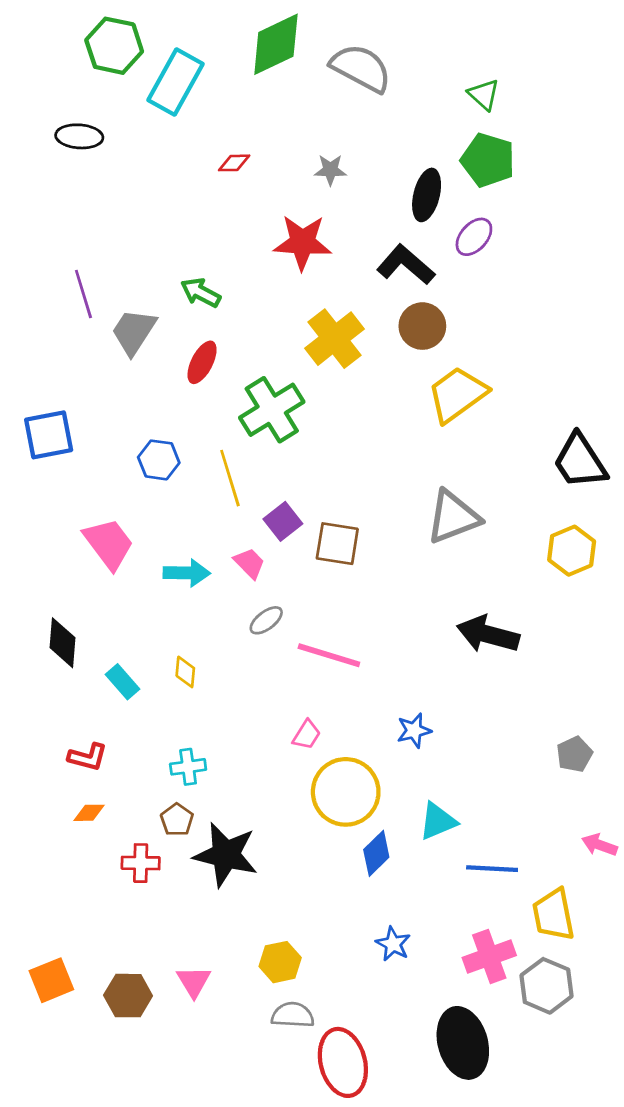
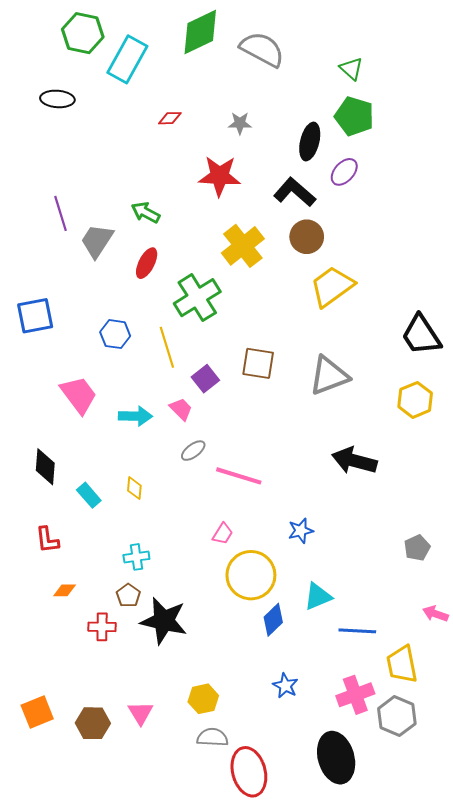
brown square: (337, 544) -> (258, 363), moved
red L-shape: (88, 757) -> (47, 540), moved, turned 68

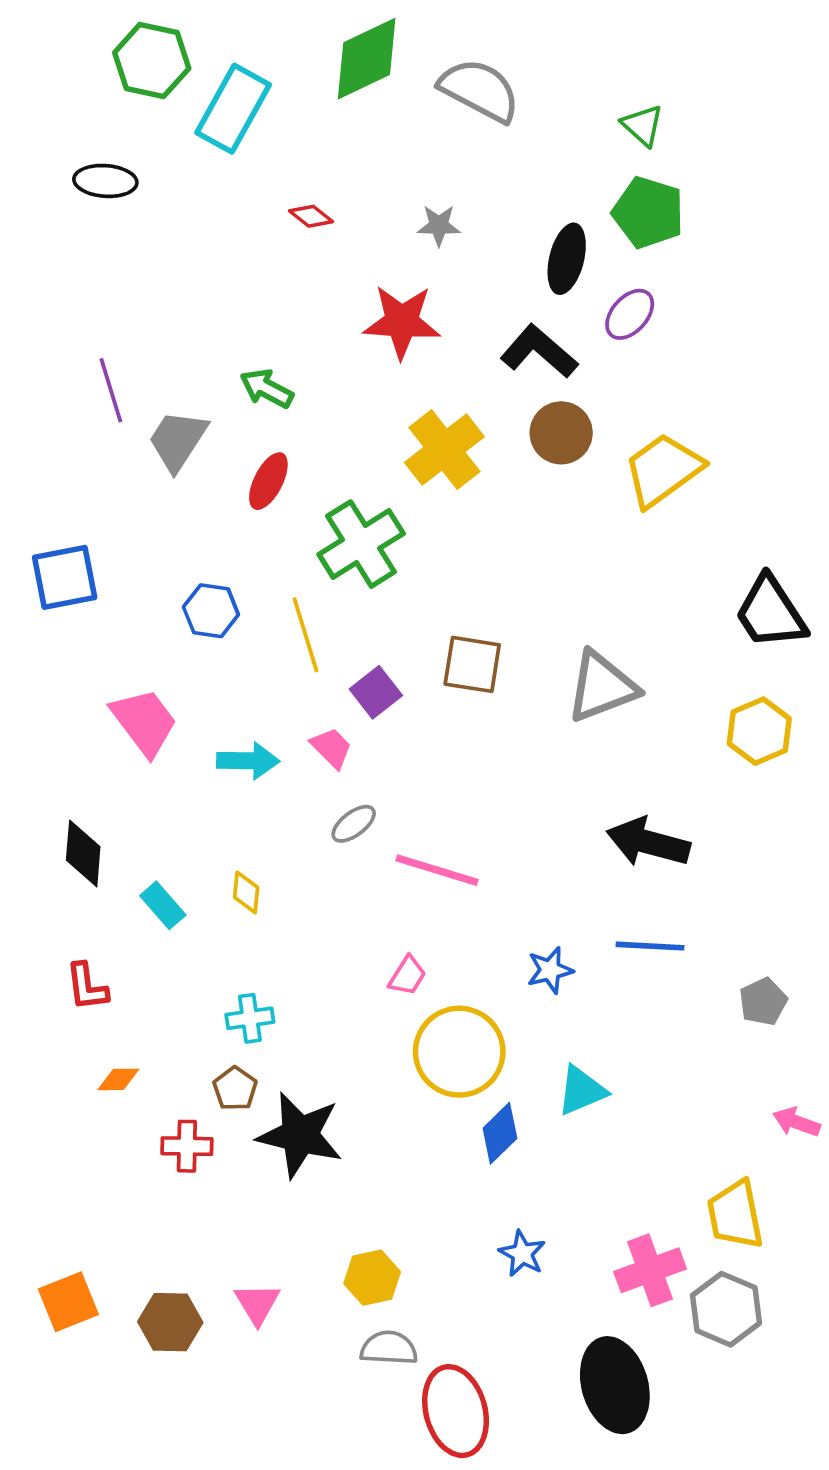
red diamond: (170, 118) -> (311, 216), turned 40
yellow trapezoid: (332, 286) -> (663, 470), moved
blue line: (357, 631) -> (650, 946), moved

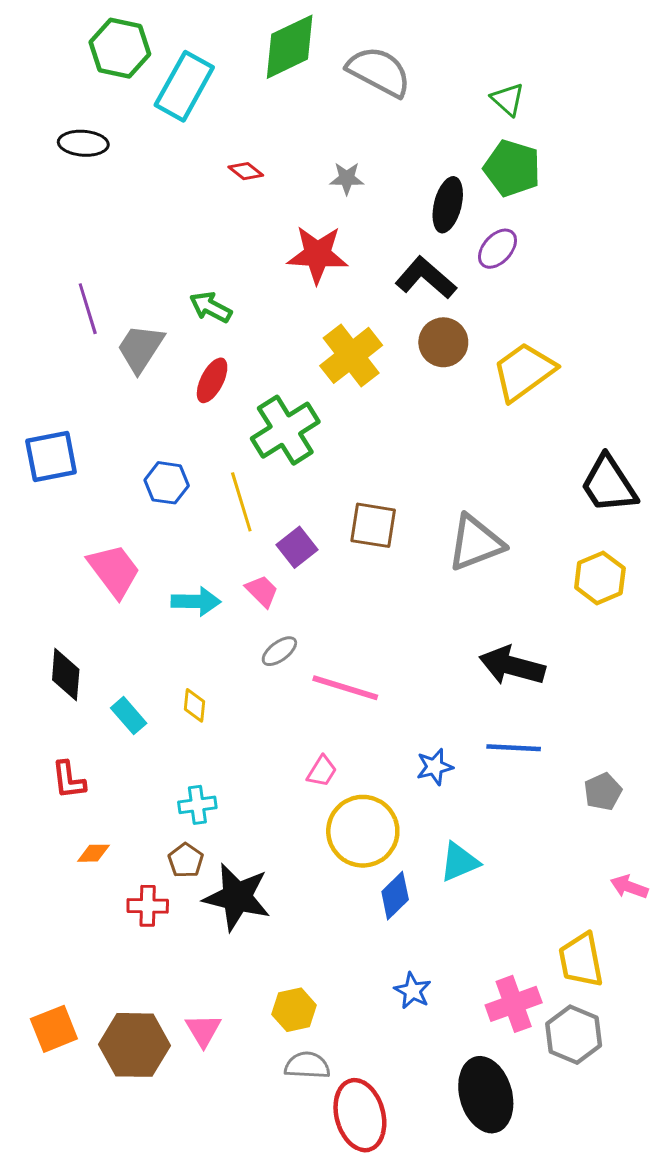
brown hexagon: (170, 1322) -> (134, 1045), size x1.4

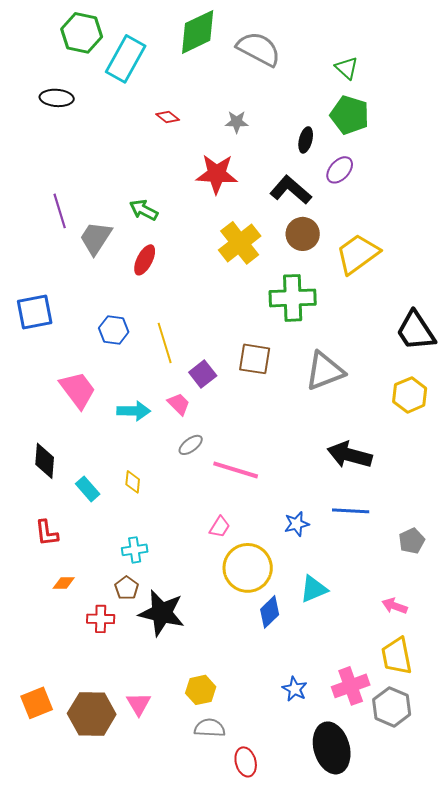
black ellipse: (448, 205) -> (306, 140), size x0.7
green cross: (285, 430) -> (293, 298), moved, turned 30
pink arrow: (629, 887) -> (395, 606), moved
blue star: (413, 991) -> (295, 689), moved
red ellipse: (360, 1115) -> (246, 762), size x0.6

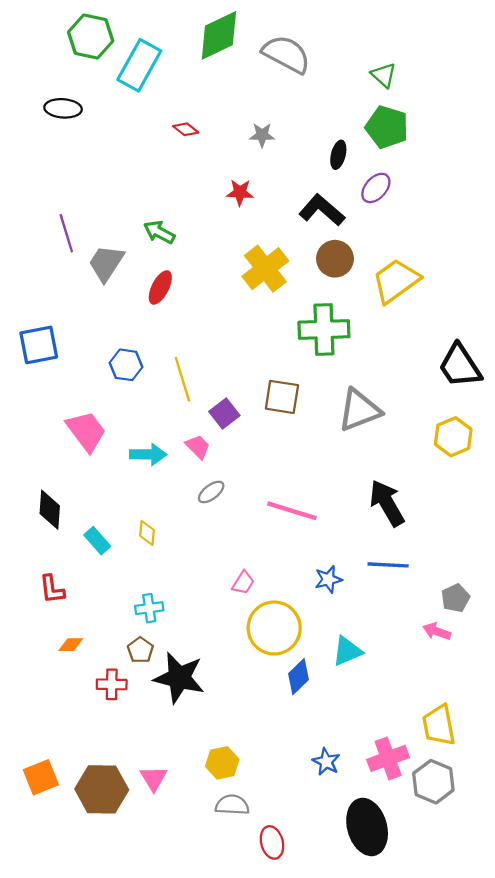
red star: (217, 174) -> (240, 192), size x0.6
black arrow: (350, 455) -> (387, 503), turned 45
pink line: (236, 470) -> (292, 511), moved
pink arrow: (395, 606) -> (437, 631), moved

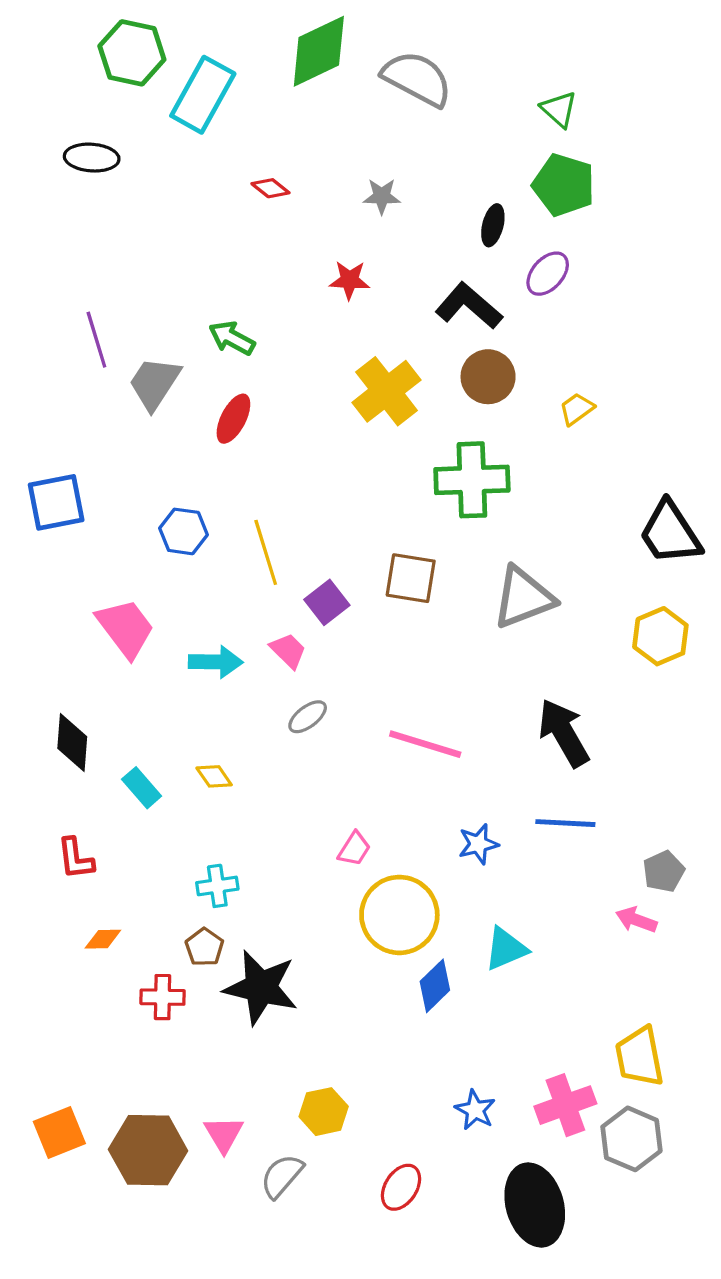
yellow trapezoid: (396, 281) -> (577, 409), size x0.5
yellow diamond: (147, 533) -> (214, 776), turned -40
gray semicircle: (232, 805) -> (282, 1176), moved, turned -52
red ellipse: (272, 842) -> (401, 1187), moved, turned 48

